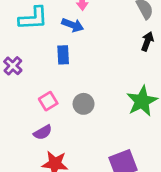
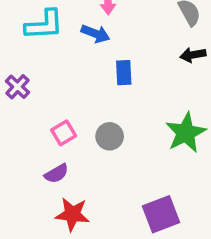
black arrow: (147, 41) -> (193, 55), turned -120
blue rectangle: (63, 55) -> (124, 73), moved

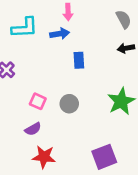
blue arrow: (95, 34) -> (60, 34), turned -30
pink square: (64, 133) -> (38, 101), turned -35

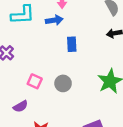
purple semicircle: (33, 129) -> (21, 106), moved

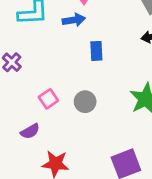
pink square: (35, 81) -> (48, 99), turned 32

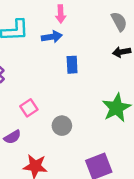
gray circle: (85, 102) -> (62, 126), moved

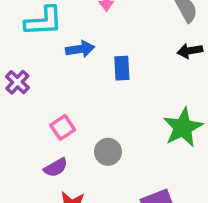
blue arrow: (52, 37) -> (80, 49), moved
purple semicircle: (12, 137) -> (56, 167), moved

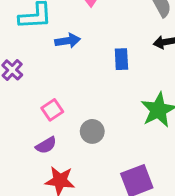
blue rectangle: (122, 68) -> (121, 59), moved

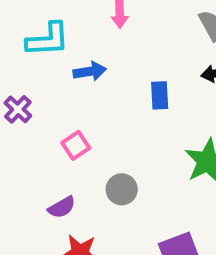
pink square: (52, 110) -> (76, 145), moved

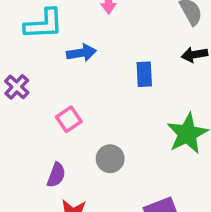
purple semicircle: (62, 207) -> (56, 175), turned -40

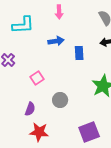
blue arrow: (81, 53) -> (56, 41), moved

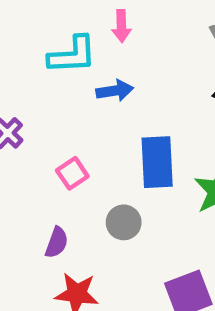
cyan L-shape: (23, 25) -> (72, 55), moved
blue rectangle: (79, 53) -> (157, 162), moved, size x1.6

